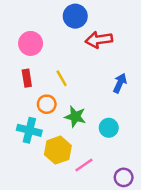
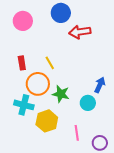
pink circle: (31, 43) -> (23, 21), moved
blue arrow: (120, 83) -> (100, 85), moved
orange circle: (47, 104) -> (38, 84), size x1.5
pink line: (84, 165) -> (77, 133), moved, turned -63

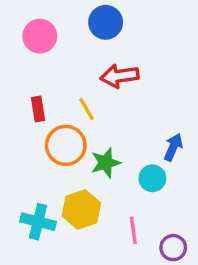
red arrow: (80, 32) -> (119, 76), moved
green star: (61, 94) -> (106, 163), turned -30
cyan cross: (24, 105) -> (38, 222), moved

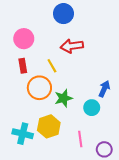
pink circle: (40, 36) -> (24, 39), moved

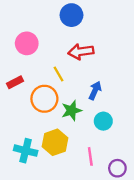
red rectangle: (23, 66) -> (15, 82), moved, turned 72
blue arrow: (104, 89) -> (95, 90), moved

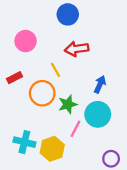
blue arrow: (95, 90) -> (100, 84), moved
cyan circle: (103, 121) -> (98, 114), size x1.5
yellow hexagon: (55, 142) -> (52, 149), moved
pink line: (90, 156) -> (76, 129), moved, turned 35

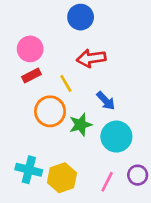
red rectangle: (14, 78) -> (31, 76), moved
blue arrow: (100, 84) -> (106, 101), moved, turned 112
pink line: (76, 129) -> (107, 182), moved
purple circle: (111, 159) -> (138, 175), moved

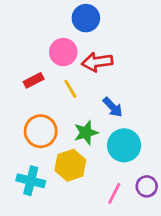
pink circle: (30, 49) -> (63, 52), moved
orange circle: (50, 111) -> (41, 131), moved
yellow hexagon: (62, 178) -> (70, 165), moved

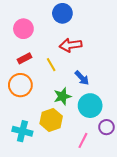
pink circle: (63, 52) -> (23, 29), moved
orange circle: (41, 131) -> (20, 85), moved
purple circle: (147, 186) -> (106, 127), moved

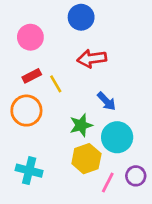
yellow line: (51, 65) -> (56, 84), moved
yellow hexagon: (51, 120) -> (86, 159), moved
purple circle: (106, 127) -> (136, 176), moved

